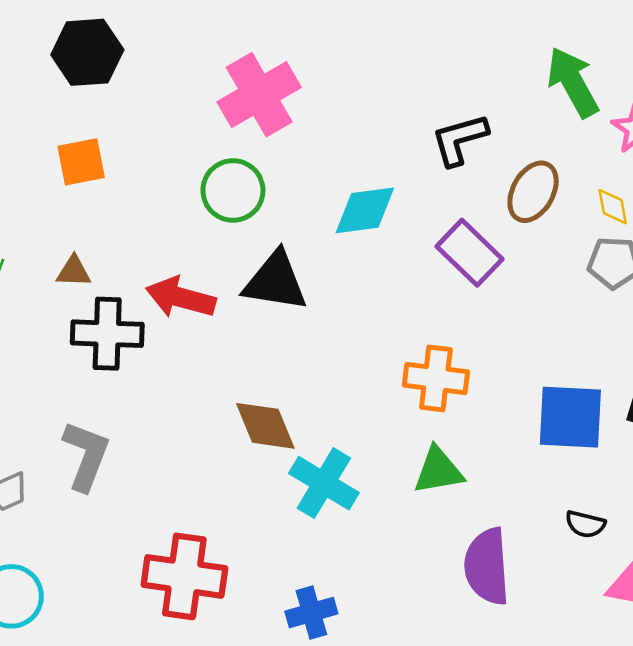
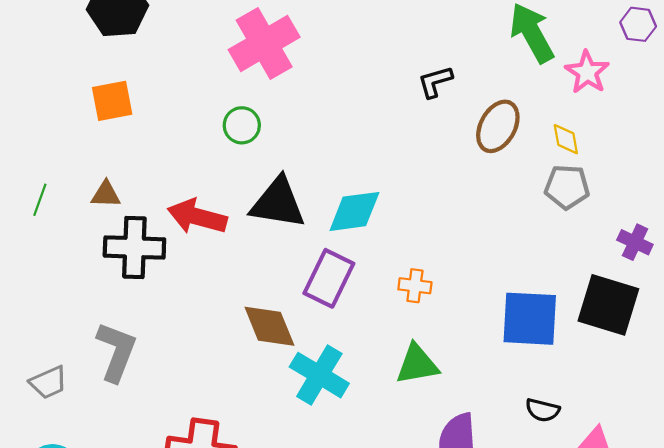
black L-shape: (460, 139) -> (435, 82), size x0.7
green circle: (233, 190) -> (242, 125), size x0.7
cyan diamond: (365, 210) -> (354, 211), moved
purple rectangle: (470, 253) -> (329, 278), moved, turned 72
orange cross: (436, 378) -> (415, 286), size x0.6

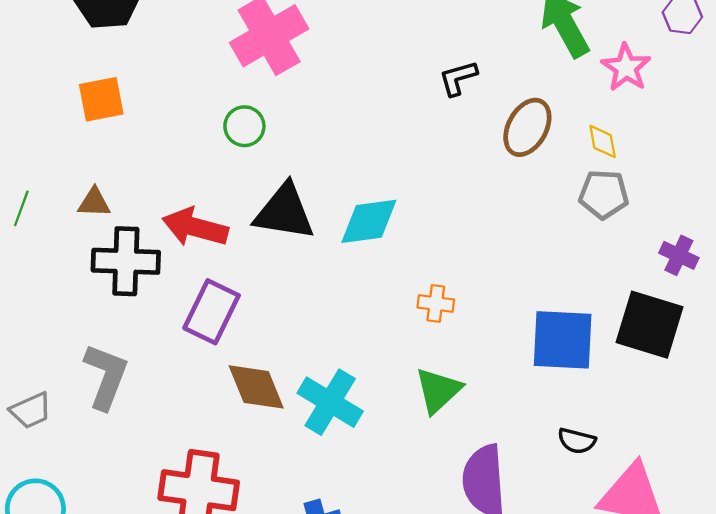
purple rectangle: (329, 278) -> (212, 312), moved
brown diamond: (269, 326) -> (256, 387), moved
green triangle: (417, 364) -> (438, 390), turned -33

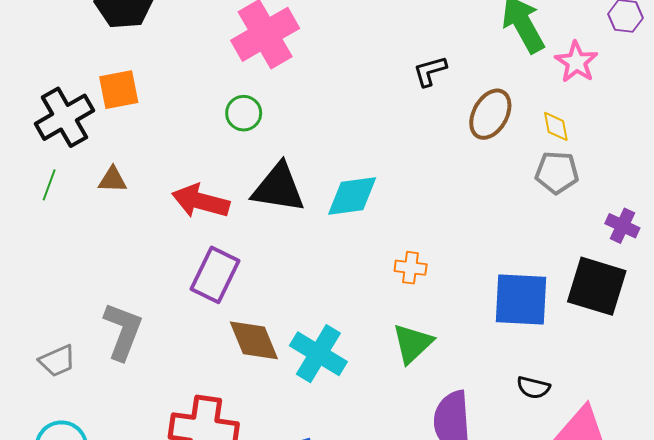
black cross: (126, 261) -> (64, 117), moved, turned -32

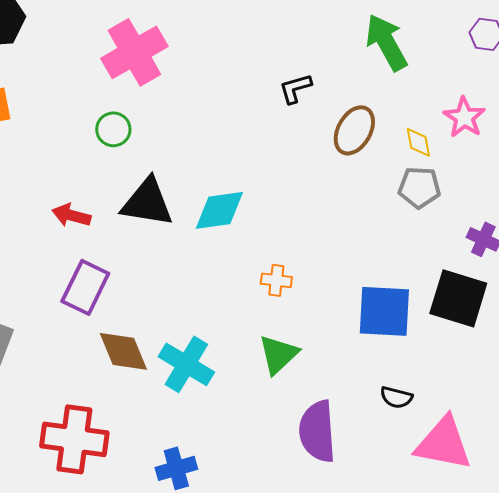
pink star: (576, 62) -> (464, 117), moved
red arrow: (201, 201) -> (71, 215), size x0.7

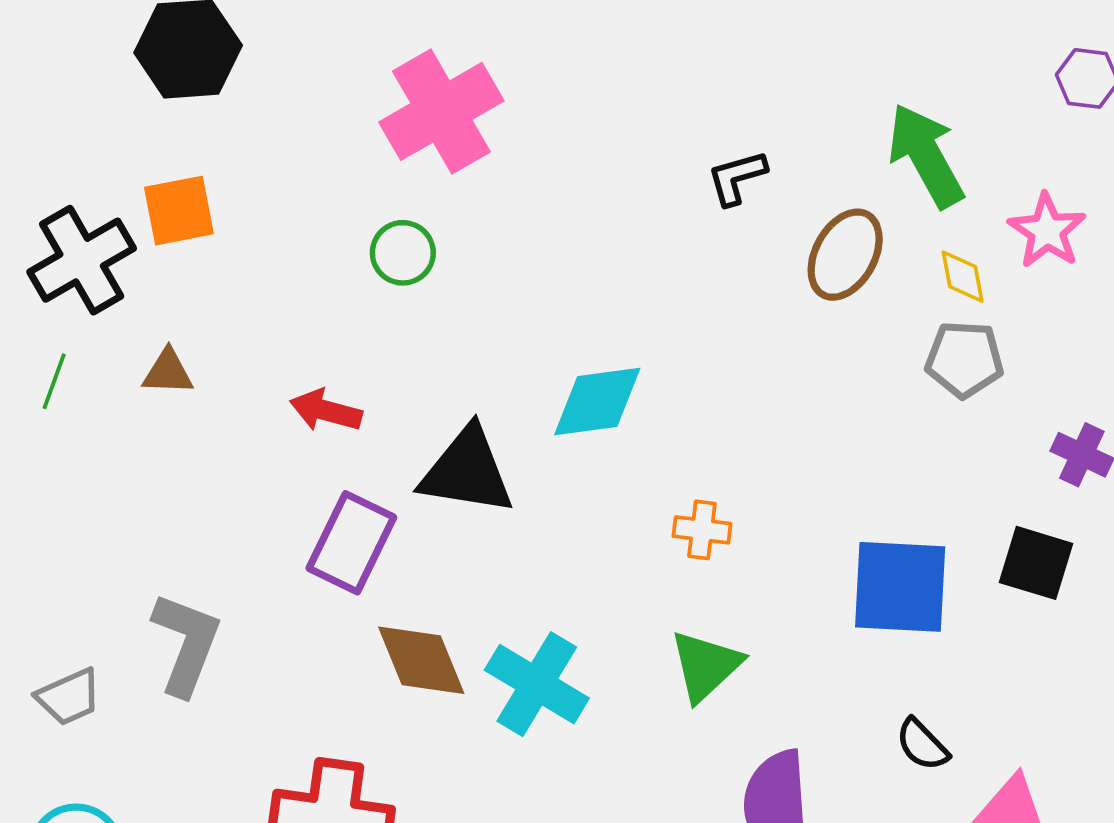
green arrow: (386, 42) -> (926, 156), moved
black triangle: (147, 202) -> (467, 471), moved
black square: (458, 298) -> (1036, 563), size x0.7
black semicircle: (396, 397) -> (922, 745), turned 32

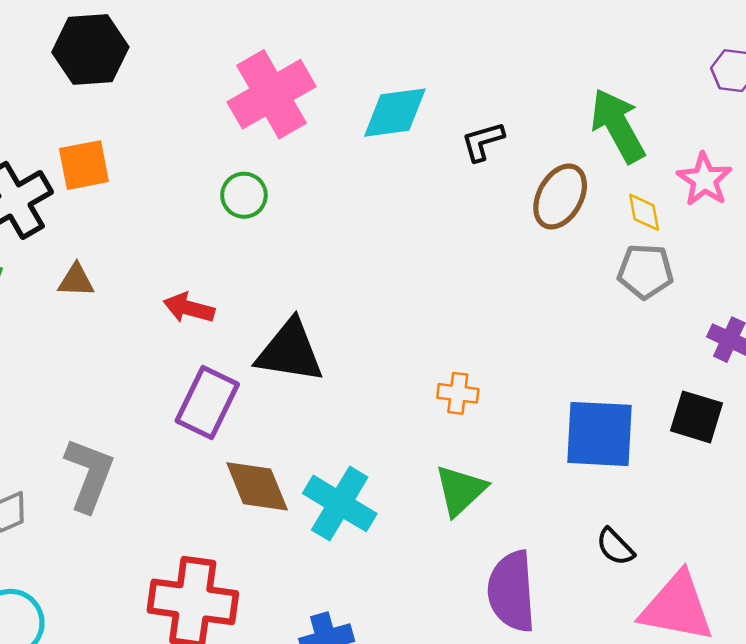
cyan diamond: (597, 401) -> (395, 113), moved

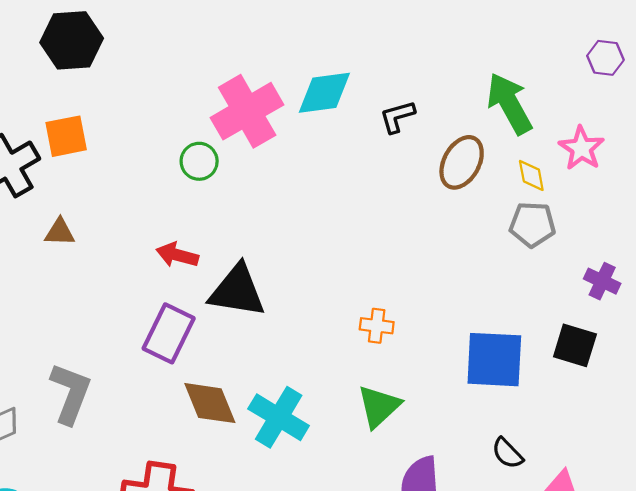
pink cross: (272, 94) -> (247, 111), moved
red arrow: (189, 308) -> (177, 255), moved

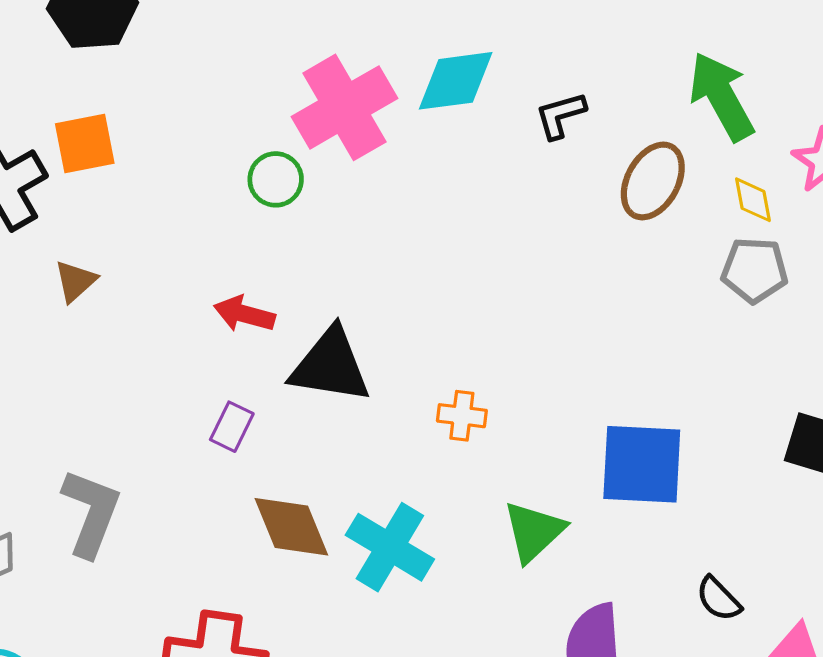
brown triangle: (60, 232) -> (75, 281), turned -44
orange cross: (377, 326) -> (462, 416), moved
purple rectangle: (169, 333) -> (232, 427), size x0.6
blue square: (494, 360) -> (642, 464), moved

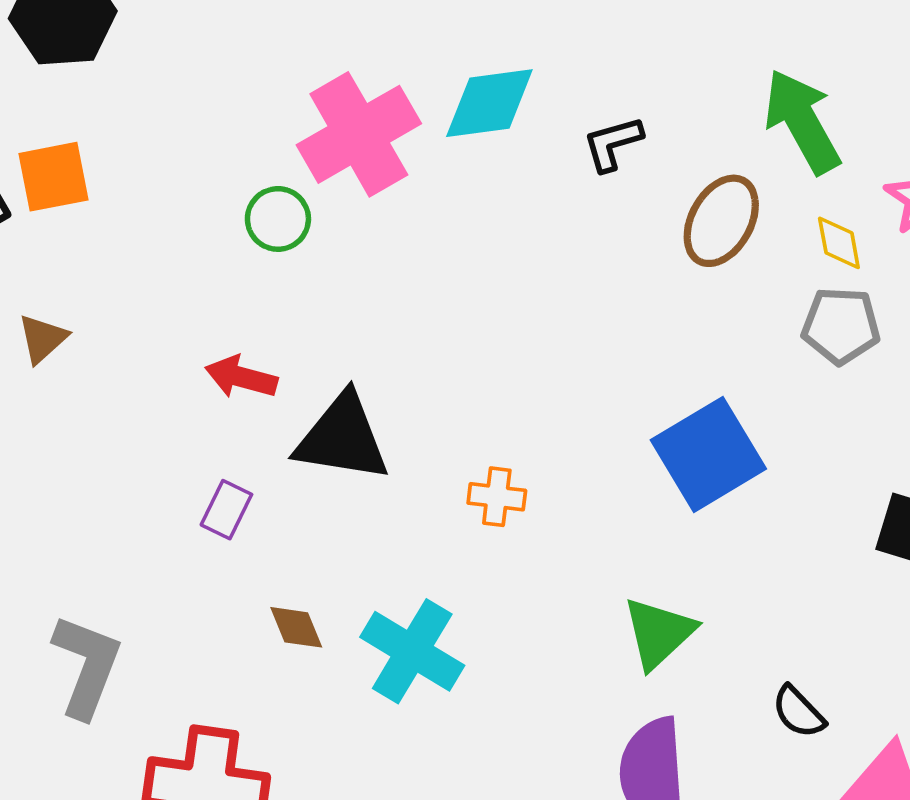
blue square: (642, 464) -> (708, 454), moved, turned -34
gray L-shape: (91, 513) -> (87, 666), moved
brown diamond: (291, 527) -> (296, 627), size x0.6
green triangle: (534, 532) -> (659, 633), moved

